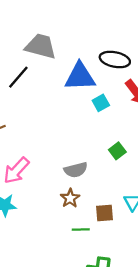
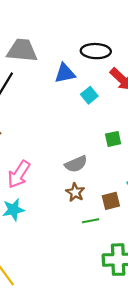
blue triangle: (80, 77) -> (65, 73), size x0.7
green square: (117, 151) -> (113, 139), turned 35

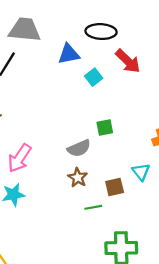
green square: (113, 139) -> (105, 128), moved

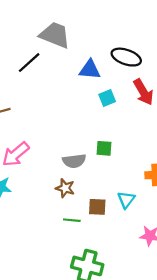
brown star: (78, 178) -> (65, 188), turned -30

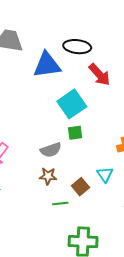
blue triangle: (90, 70) -> (47, 65), size x1.4
cyan square: (107, 98) -> (72, 104), moved, size x1.8
brown square: (97, 207) -> (81, 187), turned -30

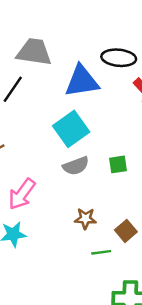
cyan square: (72, 104) -> (71, 129), moved
gray semicircle: (51, 150) -> (76, 166), moved

